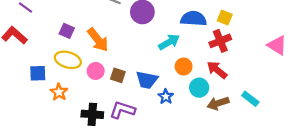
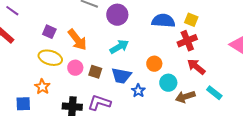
cyan arrow: (169, 42) -> (119, 47), moved
red arrow: (217, 70) -> (196, 67), moved
blue square: (38, 73) -> (23, 104), moved

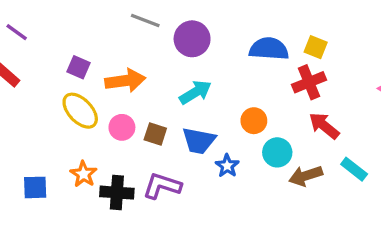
orange arrow: (77, 40) -> (125, 81), turned -60
yellow ellipse: (50, 58) -> (80, 111), turned 30
orange star: (42, 87) -> (83, 174), moved

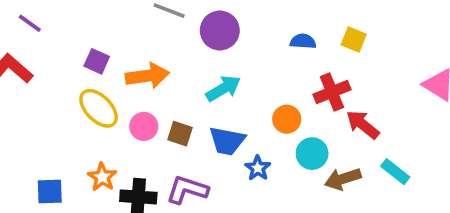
blue semicircle: (269, 49) -> (303, 41), size x0.6
red cross: (309, 82) -> (332, 92), moved

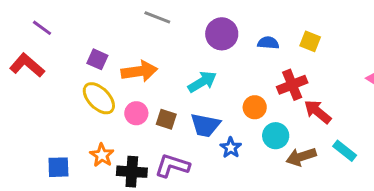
purple circle: (220, 31) -> (222, 34), moved

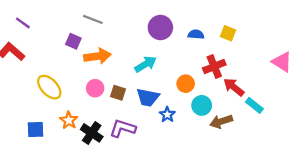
gray line: (157, 17) -> (93, 19), moved
purple square: (97, 59) -> (73, 41), moved
yellow ellipse: (99, 98) -> (49, 87), moved
cyan rectangle: (345, 151) -> (254, 105), moved
black cross: (132, 172) -> (92, 133), turned 30

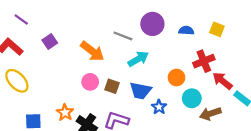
gray line: (93, 19) -> (123, 36), moved
purple square: (73, 41) -> (50, 41), moved, turned 32
orange arrow: (97, 56) -> (92, 51), turned 45
yellow ellipse: (49, 87) -> (17, 81), moved

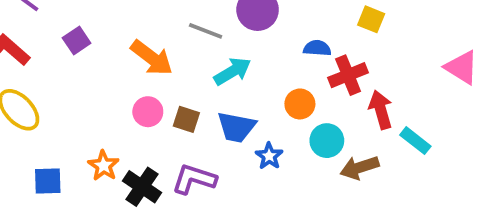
blue semicircle: (186, 31) -> (317, 48), moved
red arrow: (222, 81) -> (381, 110), turned 35

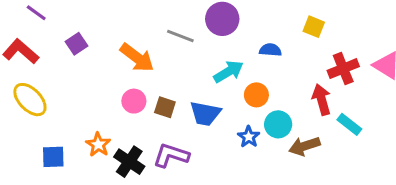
cyan arrow: (233, 71) -> (228, 72), moved
red cross: (348, 75) -> (343, 69), moved
blue star: (269, 156) -> (249, 137), moved

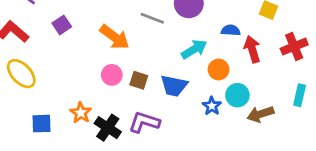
red arrow: (322, 100) -> (252, 49), moved
cyan rectangle: (349, 124) -> (300, 95), turned 65

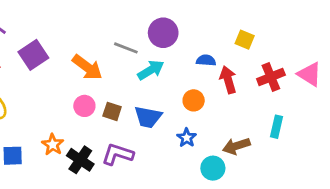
purple square: (62, 25) -> (33, 55), size x1.5
cyan arrow: (194, 49) -> (151, 70), moved
cyan circle: (237, 95) -> (213, 168), moved

